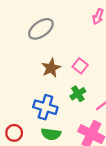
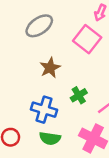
pink square: (80, 66) -> (87, 39), moved, size x1.6

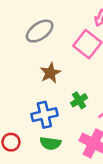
blue cross: (44, 110) -> (44, 115), turned -30

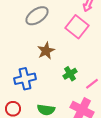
blue cross: (44, 115) -> (25, 79), moved

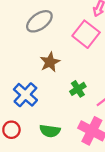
blue cross: (25, 79) -> (25, 95), turned -35

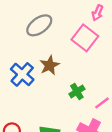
blue cross: (25, 95) -> (22, 74), moved

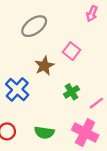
pink square: (85, 38) -> (71, 51), moved, size x0.7
blue cross: (22, 74) -> (17, 90), moved

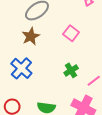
brown star: (44, 66) -> (31, 36), moved

